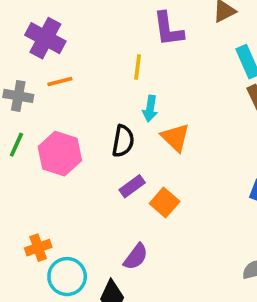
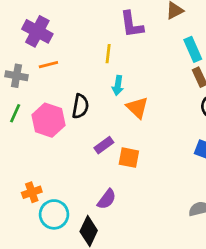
black semicircle: (123, 141) -> (80, 106), moved
orange square: (165, 202) -> (129, 158), turned -30

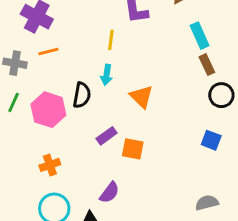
cyan arrow: (118, 85) -> (107, 75), moved
orange cross: (32, 192) -> (50, 165), moved

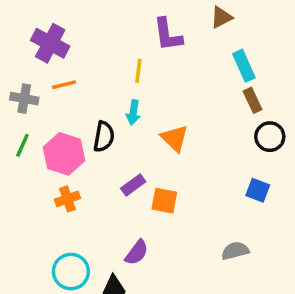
orange cross: (50, 165) -> (67, 199), moved
gray semicircle: (207, 203) -> (235, 251), moved

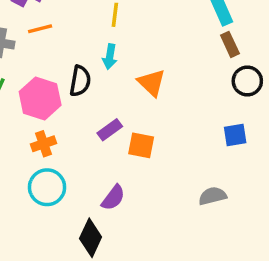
blue square: (258, 190) -> (235, 135), turned -30
cyan circle: (71, 272) -> (47, 187), moved

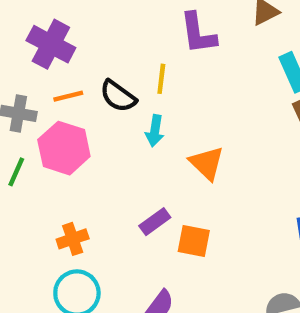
black semicircle: (80, 81) -> (118, 96), moved, turned 116
pink hexagon: (40, 98) -> (64, 148), moved

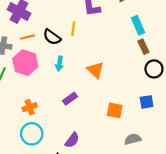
cyan arrow: (155, 131) -> (59, 64), moved
orange square: (194, 241) -> (115, 110), moved

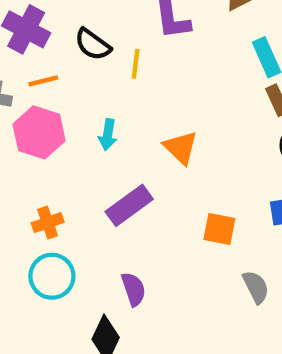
black semicircle: (52, 37) -> (93, 44), moved
purple rectangle: (70, 99) -> (129, 205), size x1.5
gray semicircle: (133, 139) -> (256, 287), turned 77
purple semicircle: (72, 140) -> (133, 289), turned -56

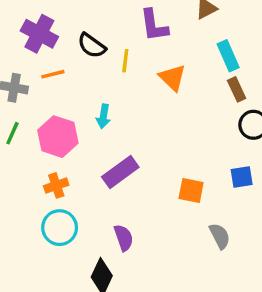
pink hexagon: (39, 132) -> (58, 137), moved
orange triangle: (181, 147) -> (173, 78), moved

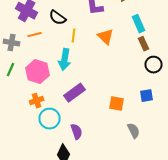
yellow line: (125, 61) -> (74, 36), moved
cyan arrow: (103, 116) -> (65, 60), size x1.5
cyan circle: (60, 228) -> (50, 119), moved

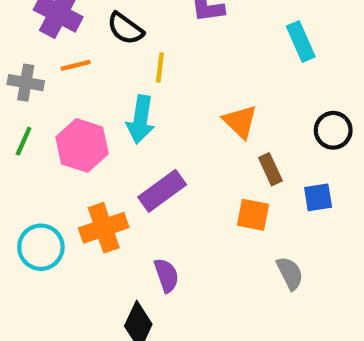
orange triangle: (106, 37) -> (240, 122), moved
brown rectangle: (144, 44) -> (270, 169), moved
orange cross: (37, 101) -> (104, 228), moved, size x1.5
cyan circle: (50, 119) -> (41, 247), moved

